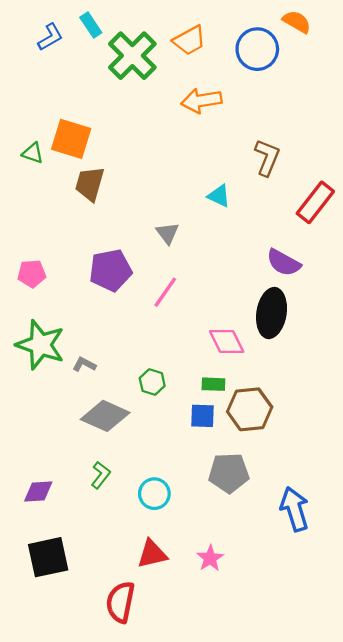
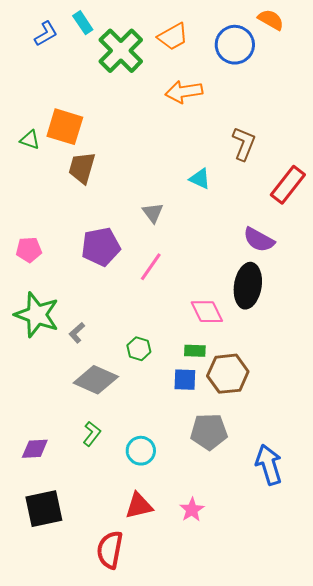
gray L-shape: (84, 364) -> (77, 333), turned -70

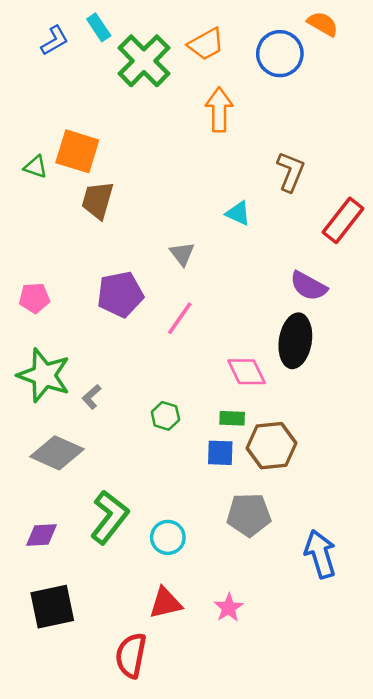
orange arrow: (184, 92) -> (219, 110), turned 99
gray diamond: (96, 380) -> (57, 453), moved
green L-shape: (92, 434) -> (109, 517), size x1.8

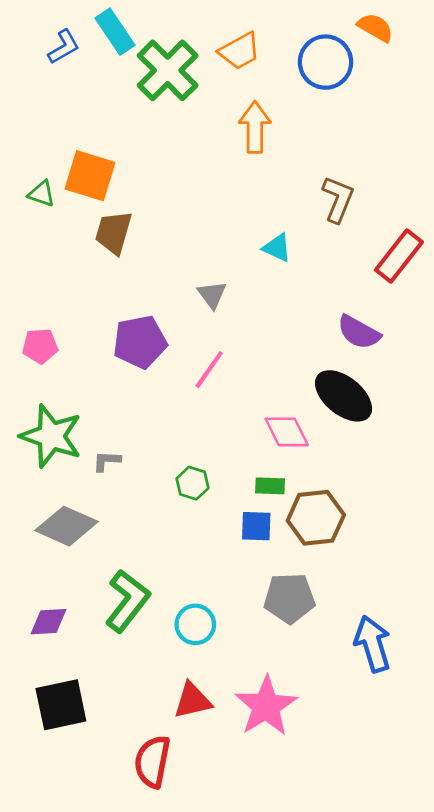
cyan rectangle: (99, 27) -> (115, 32), size x1.4
black ellipse: (295, 341) -> (344, 396), turned -60
gray L-shape: (92, 397) -> (107, 461), turned 45
pink star: (229, 608) -> (266, 706), size x1.8

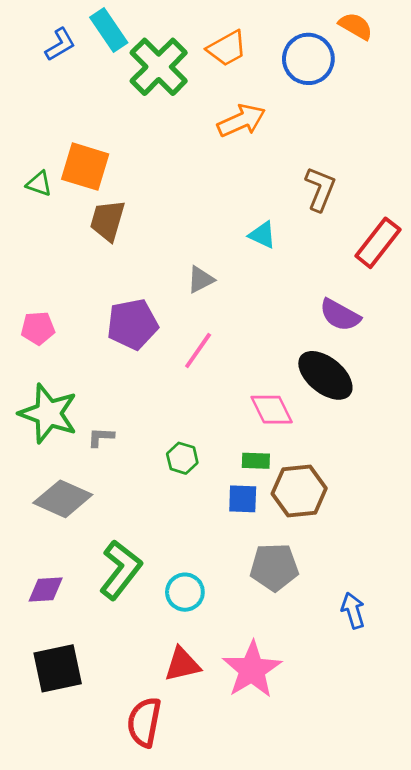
orange arrow: (255, 127) -> (241, 121), turned 66
gray triangle: (212, 295) -> (201, 280), turned 40
blue arrow: (373, 644) -> (353, 610), size x0.7

